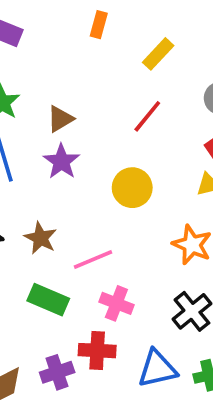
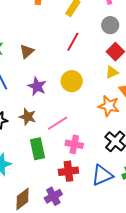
purple star: (61, 161) -> (37, 86), moved
green rectangle: (48, 300) -> (38, 149), turned 65
purple cross: (57, 372) -> (53, 196), moved

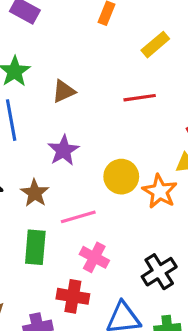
red line: (73, 42) -> (140, 98), turned 36
yellow circle: (72, 81) -> (121, 177), moved
orange star: (109, 106) -> (160, 191), moved

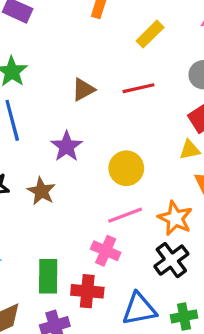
brown triangle: (64, 91) -> (83, 90), moved
orange star: (160, 191) -> (175, 218), moved
pink line: (78, 217) -> (125, 215), moved
green rectangle: (35, 247) -> (48, 276), moved

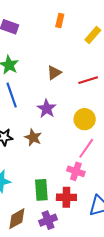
red line: (139, 88) -> (88, 80), moved
pink line: (125, 215) -> (86, 148), turned -30

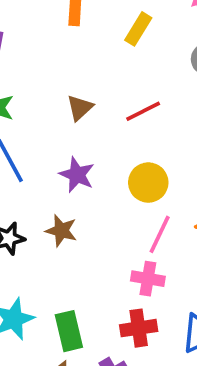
green rectangle: (41, 190) -> (69, 331), moved

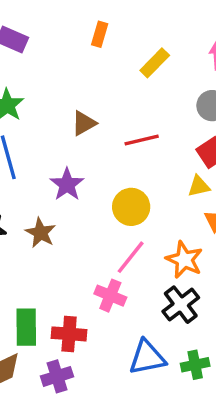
red cross: (139, 328) -> (69, 334), moved

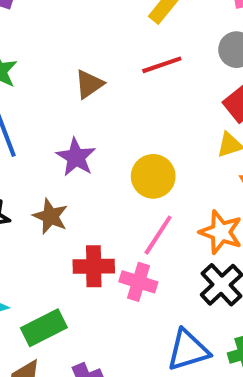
red line: (142, 140) -> (162, 65), moved
green rectangle: (26, 327) -> (44, 328), turned 69
red cross: (69, 334) -> (94, 266), moved

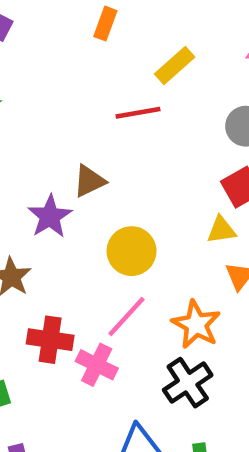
red line: (162, 65) -> (138, 113), moved
brown triangle: (89, 84) -> (89, 181), moved

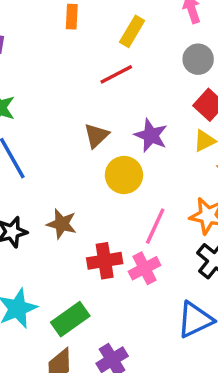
purple star: (50, 216) -> (151, 135), moved
yellow circle: (132, 251) -> (124, 175), moved
pink cross: (97, 365) -> (145, 268), turned -36

